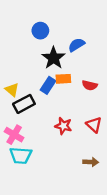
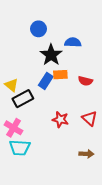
blue semicircle: (76, 45) -> (73, 42), turned 35

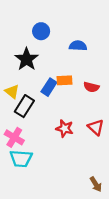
black star: (51, 55) -> (27, 59), moved
black rectangle: (23, 99) -> (24, 106), turned -30
brown arrow: (86, 154) -> (96, 184), moved, turned 56

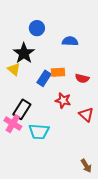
yellow triangle: (12, 92) -> (14, 69), moved
black rectangle: (24, 106) -> (22, 109), moved
red star: (65, 128) -> (63, 100), moved
cyan trapezoid: (21, 159) -> (39, 132), moved

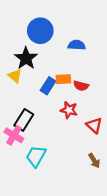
blue circle: (37, 28) -> (40, 31), size x1.5
red semicircle: (82, 78) -> (81, 86), moved
cyan trapezoid: (39, 132) -> (36, 156), moved, turned 115
brown arrow: (86, 166) -> (94, 161), moved

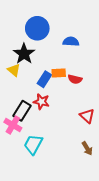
red star: (69, 110) -> (41, 102), moved

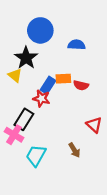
red star: (41, 102) -> (41, 98), moved
brown arrow: (87, 148) -> (74, 150), moved

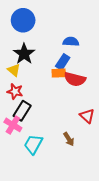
blue circle: (40, 30) -> (23, 20), moved
blue rectangle: (48, 85) -> (63, 62), moved
red semicircle: (81, 85) -> (75, 79), size x1.5
red star: (41, 98) -> (15, 91), moved

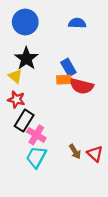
blue semicircle: (71, 42) -> (77, 23), moved
blue rectangle: (63, 62) -> (68, 67), turned -63
red triangle: (87, 116) -> (95, 154), moved
pink cross: (13, 125) -> (36, 135), moved

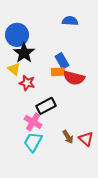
blue circle: (25, 22) -> (17, 35), moved
red star: (16, 99) -> (27, 83), moved
black rectangle: (24, 121) -> (46, 106), moved, turned 30

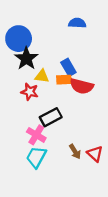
yellow triangle: (14, 69) -> (42, 76), moved, turned -32

